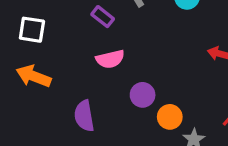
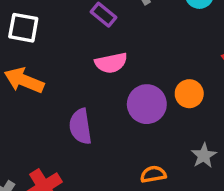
purple circle: (143, 95) -> (147, 104), size x1.4
orange circle: (170, 117) -> (189, 94), moved

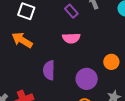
purple circle: (147, 104) -> (87, 79), moved

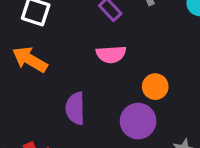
orange circle: (111, 62) -> (155, 87), moved

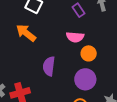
orange circle: (155, 87) -> (89, 53), moved

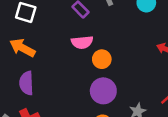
purple semicircle: (49, 66) -> (26, 83), moved

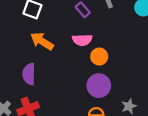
orange arrow: (22, 48) -> (42, 41), moved

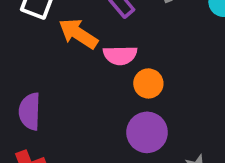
orange arrow: (42, 41) -> (78, 34), moved

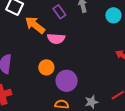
orange circle: (148, 83) -> (46, 67), moved

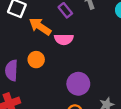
orange circle: (46, 67) -> (36, 60), moved

